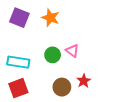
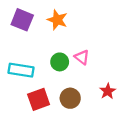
red star: (84, 81) -> (108, 91), moved
red square: (18, 88) -> (39, 99), moved

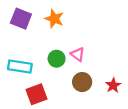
red star: (108, 91) -> (113, 85), moved
brown circle: (70, 98) -> (82, 82), moved

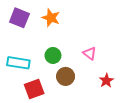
pink triangle: (78, 54) -> (90, 53), moved
brown circle: (82, 82) -> (66, 76), moved

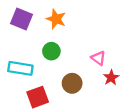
green circle: (53, 55) -> (51, 51), moved
red star: (106, 81) -> (111, 78), moved

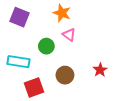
orange star: (56, 19) -> (62, 13), moved
pink triangle: (98, 58) -> (69, 35), moved

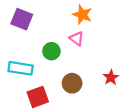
orange star: (62, 13) -> (82, 15), moved

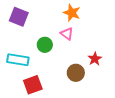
red star: (111, 77) -> (95, 59), moved
brown circle: (72, 83) -> (76, 73), moved

